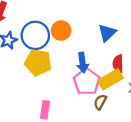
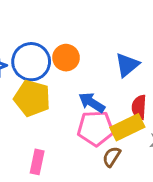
blue arrow: (83, 63) -> (92, 102), turned 126
pink pentagon: (87, 82) -> (96, 128), turned 30

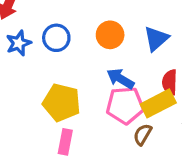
orange circle: (66, 58) -> (110, 35), moved
blue circle: (31, 62) -> (56, 38), size x0.7
yellow pentagon: (32, 98) -> (62, 103), moved

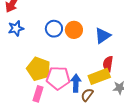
blue circle: (56, 38) -> (54, 29), moved
blue arrow: (120, 79) -> (76, 83), moved, turned 54
pink pentagon: (125, 105) -> (58, 78), moved

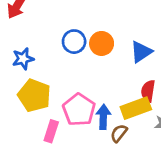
blue star: (16, 28) -> (23, 59), moved
yellow pentagon: (39, 69) -> (34, 95), moved
pink pentagon: (58, 78) -> (79, 110), turned 30

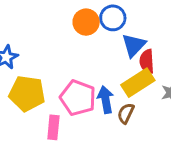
blue circle: (74, 42) -> (113, 18), moved
blue triangle: (141, 52) -> (134, 45), moved

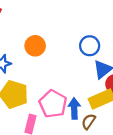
orange circle: (86, 22) -> (35, 46), moved

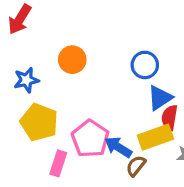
blue arrow: (74, 109) -> (118, 147), turned -60

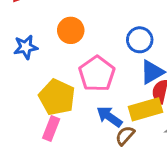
yellow pentagon: (39, 122) -> (57, 97), moved
pink pentagon: (90, 139) -> (97, 74), moved

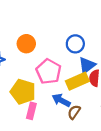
yellow rectangle: (145, 109) -> (77, 81), moved
pink rectangle: (51, 129) -> (31, 111), moved

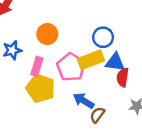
blue triangle: (87, 65) -> (115, 62), turned 42
yellow rectangle: (77, 81) -> (91, 60), moved
pink rectangle: (31, 111) -> (37, 66), moved

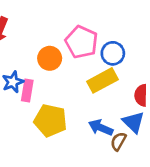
blue triangle: (115, 62) -> (133, 122), moved, turned 45
pink rectangle: (37, 66) -> (27, 90), moved
pink pentagon: (71, 67) -> (82, 42), moved

